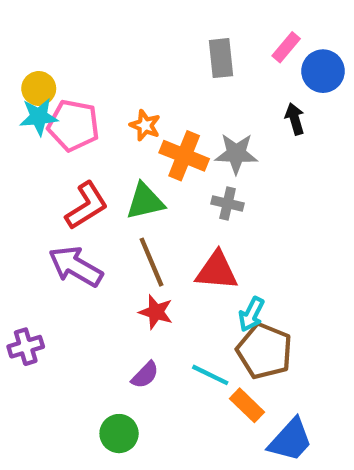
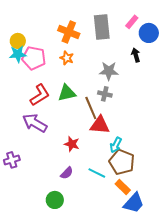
gray rectangle: (221, 58) -> (102, 27), size x1.4
orange cross: (184, 156) -> (69, 32), moved
brown line: (152, 262) -> (91, 108), moved
orange rectangle: (247, 405) -> (123, 187), moved

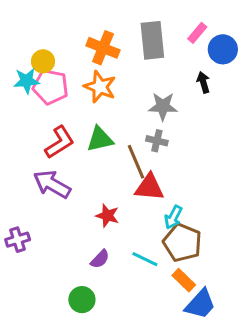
yellow circle: (18, 41) -> (43, 61), moved
orange star: (67, 58) -> (100, 87), size x1.5

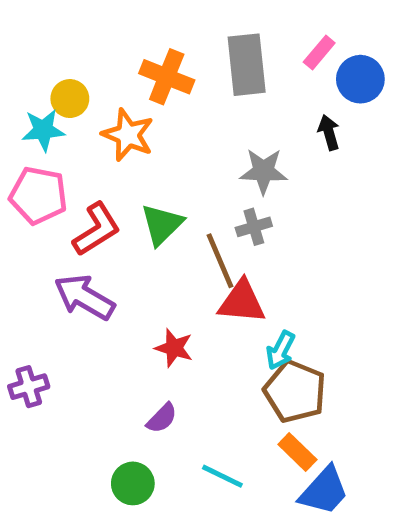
pink pentagon: (50, 87) -> (38, 195), moved
orange star: (100, 87) -> (128, 135), moved
green triangle: (100, 139) -> (162, 224), turned -32
gray cross: (157, 141) -> (254, 227), turned -30
cyan line: (145, 259) -> (222, 476), moved

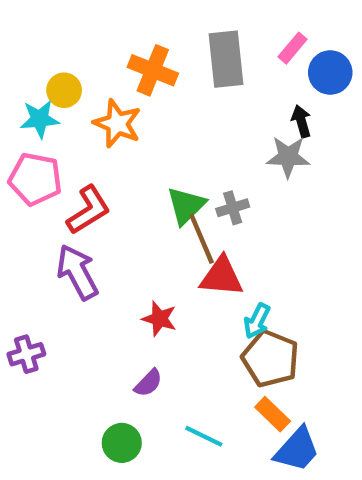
gray star: (264, 171) -> (288, 157), moved
green triangle: (162, 224) -> (186, 206), moved
purple arrow: (84, 297) -> (77, 272), turned 32

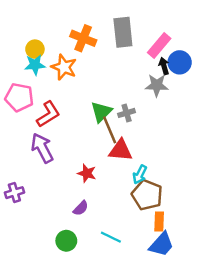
pink rectangle: (293, 48) -> (159, 45), moved, size x1.5
blue circle: (330, 72) -> (180, 62), moved
cyan star: (40, 119) -> (35, 65), moved
orange rectangle: (273, 414) -> (159, 221), moved, turned 48

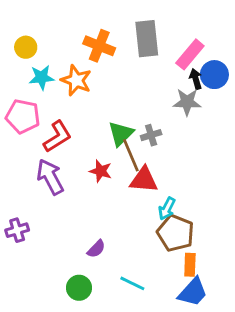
yellow circle: (35, 49) -> (26, 47), moved
red star: (87, 173) -> (101, 171), moved

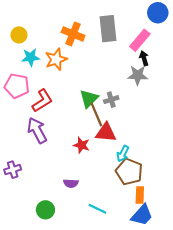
blue circle: (214, 75) -> (158, 13), moved
orange star: (76, 80) -> (56, 59), turned 30
red star: (101, 171) -> (81, 145), moved
purple semicircle: (96, 249) -> (71, 183), turned 48
green circle: (79, 288) -> (45, 210), moved

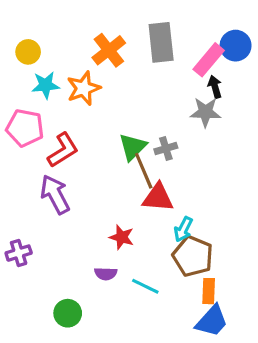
blue circle: (158, 13) -> (236, 46), moved
orange cross: (73, 34) -> (109, 50), turned 30
red star: (81, 145) -> (122, 237), moved
cyan line: (97, 209) -> (145, 286), moved

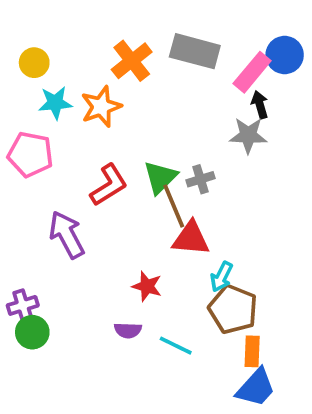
gray rectangle: (161, 42) -> (195, 51), turned -69
red L-shape: (63, 150) -> (109, 185), moved
green circle: (68, 313) -> (32, 332), moved

